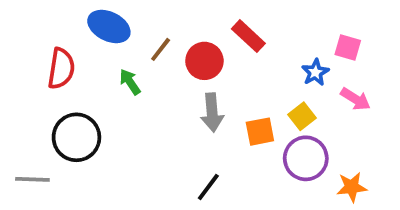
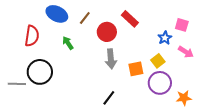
brown line: (161, 49) -> (85, 18), moved
gray line: (32, 179) -> (17, 84), moved

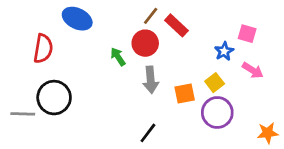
brown line: (85, 18) -> (151, 16), moved
green arrow: (68, 43) -> (118, 57), moved
orange star: (184, 98) -> (268, 133), moved

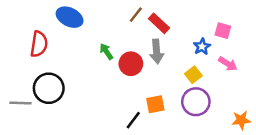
red circle: (145, 43) -> (131, 64), moved
gray arrow: (151, 80) -> (157, 51), moved
orange square: (185, 93) -> (155, 104), moved

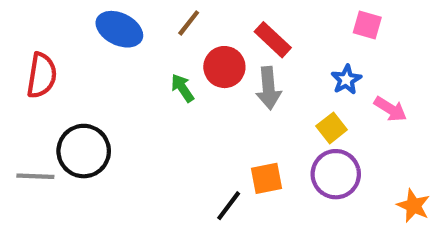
brown line: (136, 15) -> (189, 23), moved
pink square: (223, 31) -> (367, 25), moved
red semicircle: (39, 44) -> (42, 75), moved
red circle: (131, 64) -> (224, 67), moved
orange star: (241, 120) -> (413, 206), turned 30

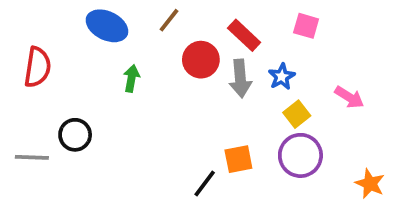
pink square: (367, 25) -> (306, 26), moved
blue star: (346, 80) -> (282, 77), moved
green arrow: (182, 88) -> (131, 78), moved, turned 44
black circle: (84, 151) -> (75, 135), size x0.7

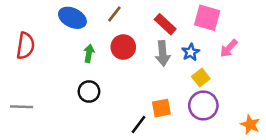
pink square: (306, 26) -> (207, 18), size x1.5
red circle: (201, 60) -> (123, 47), moved
pink arrow: (349, 97) -> (229, 48), moved, turned 102
black circle: (75, 135) -> (89, 92), moved

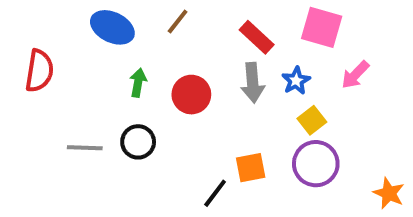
red circle: (123, 47) -> (191, 95), moved
gray line: (22, 107) -> (85, 148), moved

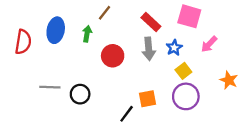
blue ellipse: (112, 27) -> (56, 30), moved, turned 75
green arrow: (138, 83) -> (87, 34), moved
black circle: (138, 142) -> (80, 94), moved
orange star: (389, 193) -> (229, 80), moved

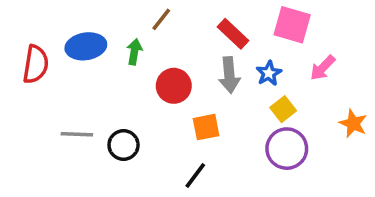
blue ellipse: (56, 30) -> (86, 46), turned 70
orange square: (147, 99) -> (206, 127), moved

